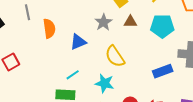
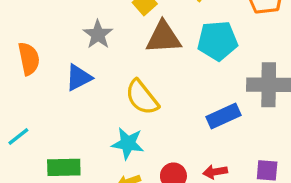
gray star: (103, 22) -> (98, 34), moved
brown triangle: (130, 22) -> (164, 37), size x1.6
cyan line: (73, 75) -> (18, 137), moved

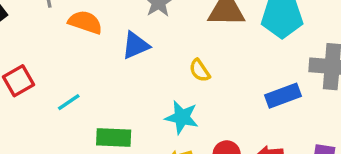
orange semicircle: (29, 59) -> (85, 22), turned -64
yellow semicircle: (142, 97) -> (200, 70), size x0.6

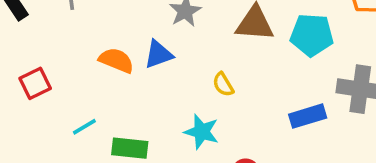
orange semicircle: (85, 22) -> (116, 60), moved
cyan line: (69, 102) -> (84, 127), moved

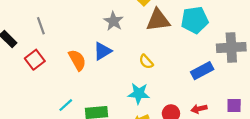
orange semicircle: (116, 60) -> (77, 60), turned 50
red square: (35, 83) -> (35, 60), moved

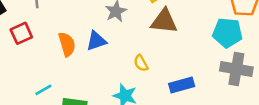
cyan pentagon: (195, 20) -> (227, 33), moved
blue rectangle: (202, 71) -> (182, 85), moved

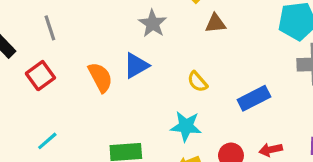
brown triangle: (164, 21) -> (215, 23), size x0.6
cyan line: (43, 90) -> (47, 141), moved

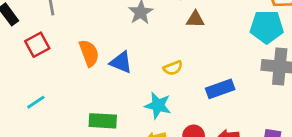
blue triangle: (136, 66) -> (121, 62), moved, turned 45
yellow semicircle: (197, 82) -> (173, 68), turned -78

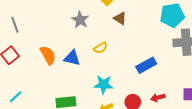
brown triangle: (195, 19) -> (120, 18), turned 40
yellow semicircle: (173, 68) -> (101, 48), moved

